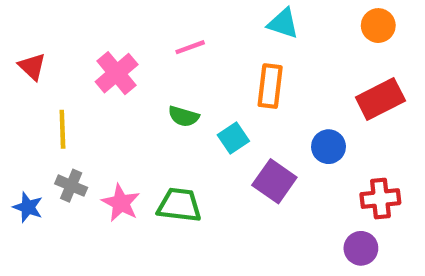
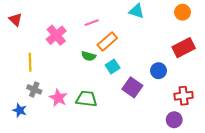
red triangle: (32, 67) -> (15, 20), moved
orange rectangle: (270, 86) -> (107, 41), moved, turned 42
blue star: (28, 207) -> (20, 110), moved

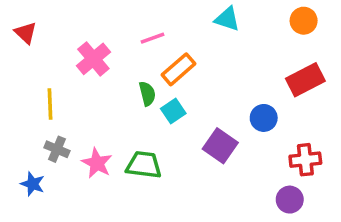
green semicircle: (89, 56) -> (147, 94), turned -120
cyan square: (113, 66) -> (173, 111), moved

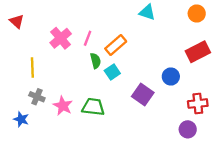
pink line: (152, 38) -> (88, 38), moved, turned -49

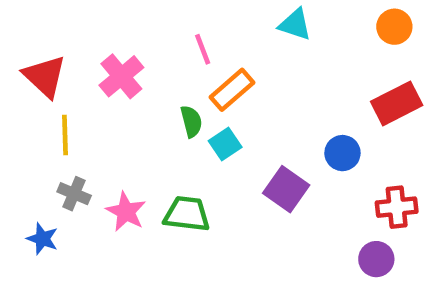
red triangle: (17, 21) -> (45, 76), moved, size x1.5
pink line: (88, 38) -> (203, 49), moved, turned -42

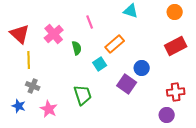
orange rectangle: (232, 90) -> (115, 44), moved
green semicircle: (191, 121) -> (77, 48), moved
blue circle: (342, 153) -> (142, 68), moved
pink star: (126, 212) -> (49, 109), moved
green trapezoid: (187, 214) -> (83, 95), turned 65

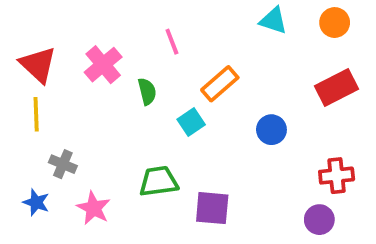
cyan triangle: (131, 11) -> (273, 21), moved
yellow line: (29, 60) -> (36, 114), moved
purple square: (127, 84) -> (212, 208), moved, turned -30
green trapezoid: (83, 95) -> (159, 181), turned -80

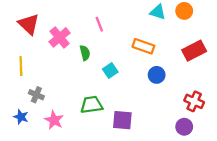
orange circle: (335, 23) -> (184, 11), moved
red triangle: (38, 65) -> (29, 24), moved
orange rectangle: (220, 84) -> (143, 46), moved, turned 60
red cross: (337, 176) -> (194, 101), turned 30

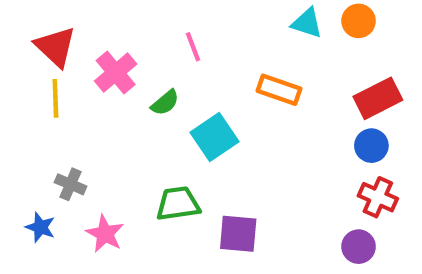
green semicircle: (85, 53) -> (165, 103), turned 64
yellow line: (21, 66) -> (55, 98), moved
cyan square: (110, 70) -> (215, 137), size x1.5
blue circle: (157, 75) -> (371, 146), moved

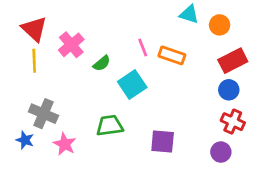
orange circle: (359, 21) -> (220, 25), moved
pink line: (193, 47) -> (143, 47), moved
gray cross: (70, 184) -> (43, 114), size x1.5
purple square: (238, 234) -> (163, 141), moved

